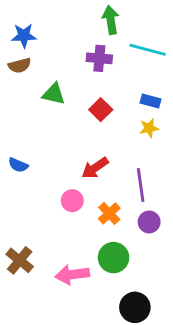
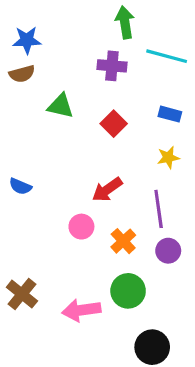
yellow star: (149, 128) -> (168, 157), moved

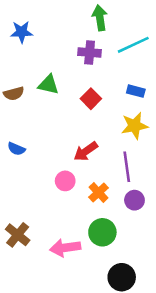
cyan line: (167, 56) -> (133, 45), turned -40
brown semicircle: (22, 74) -> (14, 94), moved
yellow star: (168, 157) -> (134, 126), size x1.5

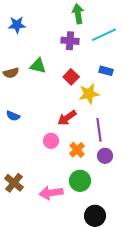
yellow star: (134, 126) -> (89, 94), moved

